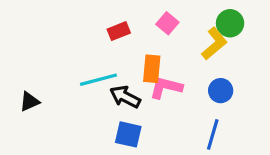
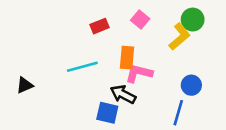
blue circle: (221, 91) -> (191, 85), moved
black arrow: (125, 97) -> (123, 94), moved

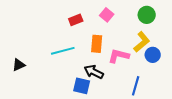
yellow L-shape: (180, 37) -> (142, 42), moved
pink L-shape: (139, 73) -> (119, 56), moved
blue circle: (191, 85) -> (153, 55), moved

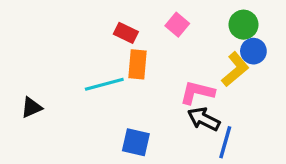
red rectangle: (76, 20) -> (126, 33), turned 48
orange rectangle: (97, 44) -> (137, 64), moved
blue circle: (153, 55) -> (253, 51), moved
black arrow: (94, 72) -> (204, 119), moved

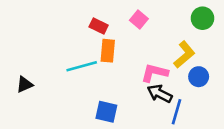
green circle: (243, 25) -> (203, 18), moved
blue circle: (253, 51) -> (199, 77), moved

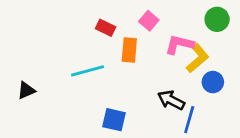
orange rectangle: (108, 51) -> (129, 50), moved
pink L-shape: (154, 73) -> (179, 44), moved

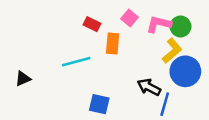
green circle: (217, 19) -> (180, 26), moved
pink L-shape: (179, 44) -> (159, 24), moved
blue circle: (213, 82) -> (185, 71), size x1.6

